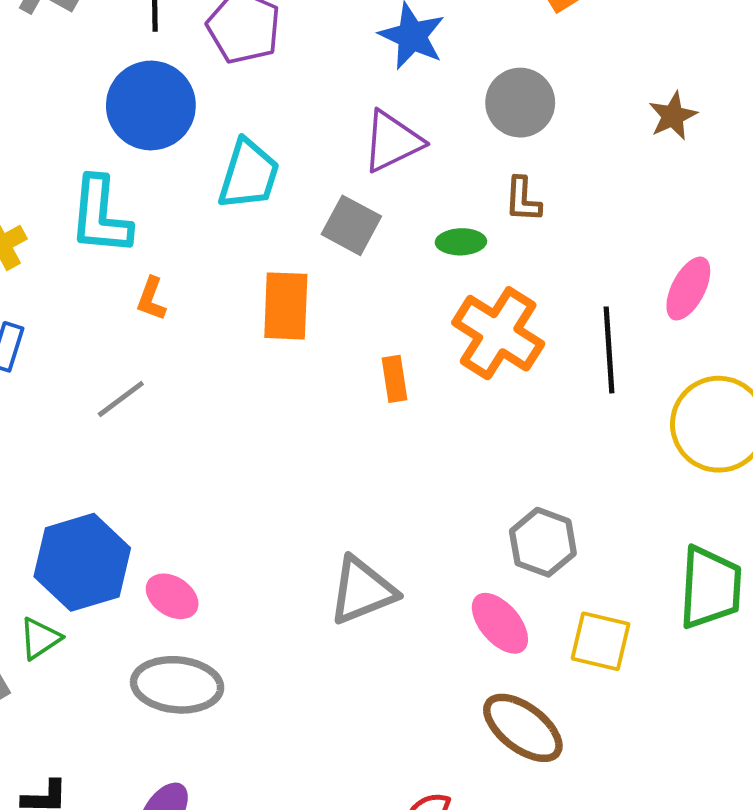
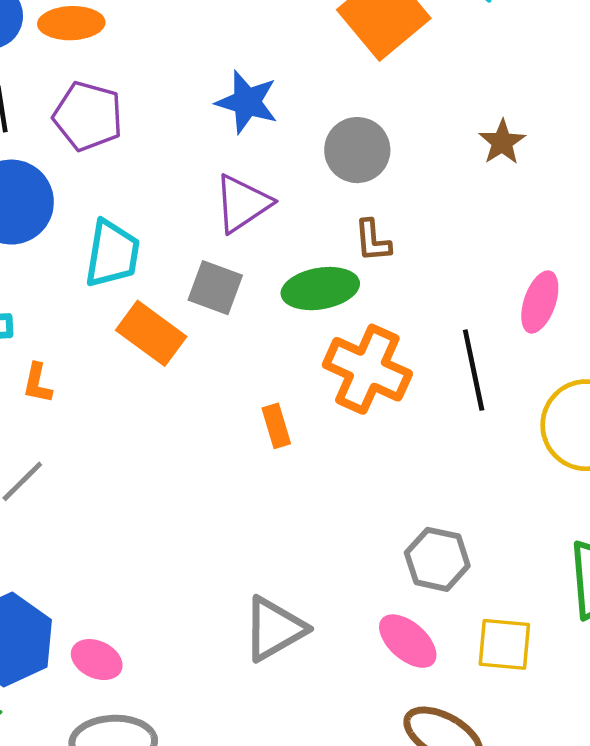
green ellipse: (461, 242) -> (320, 289), size x1.6
orange rectangle: (286, 306) -> (151, 333), moved, turned -48

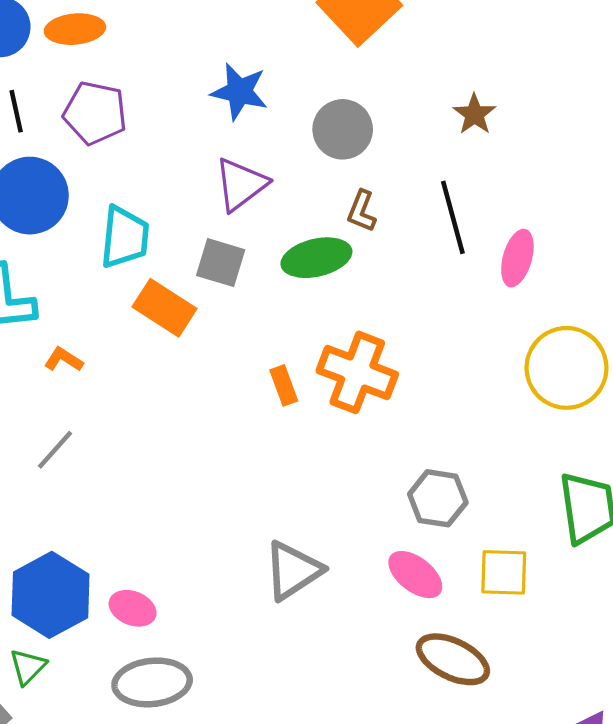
brown L-shape: (373, 241) -> (362, 211), turned 30
orange cross: (367, 369) -> (357, 372), moved
black line: (474, 370) -> (453, 217), moved
orange L-shape: (37, 383) -> (64, 359), turned 114

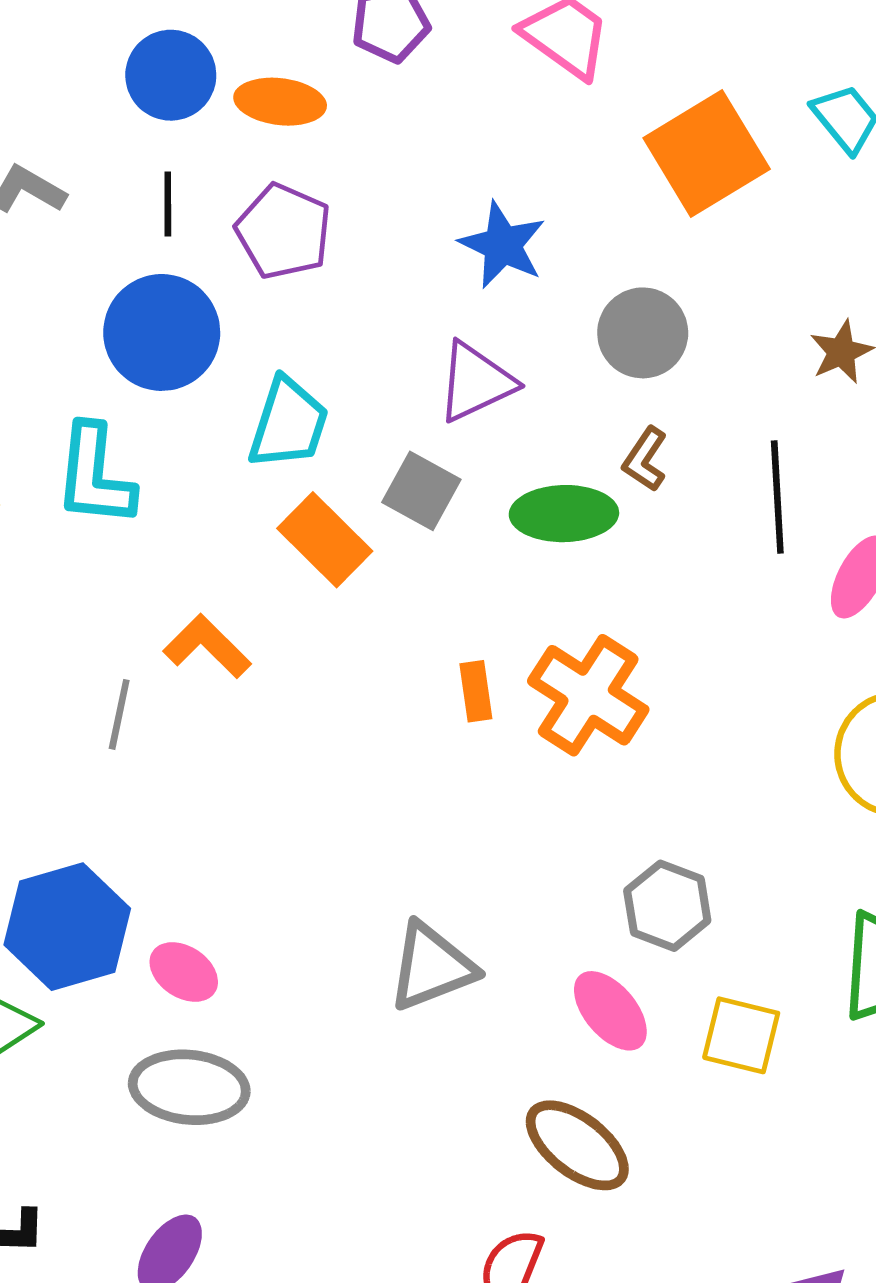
orange L-shape: (64, 359) -> (207, 646), moved, size x1.5
gray line: (55, 450) -> (119, 714), turned -42
brown ellipse: (453, 659) -> (577, 1145), moved

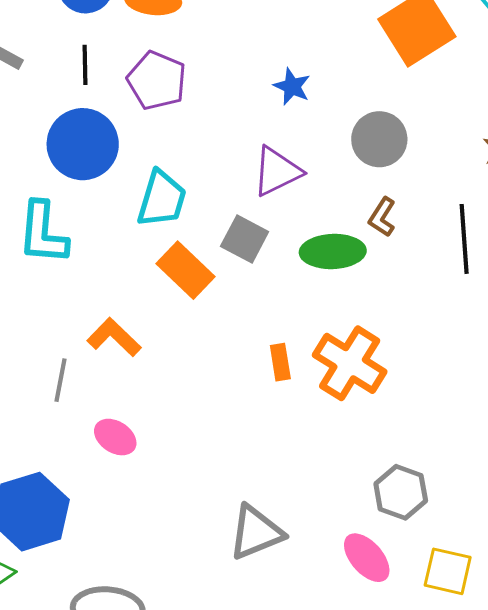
blue star: (503, 245) -> (292, 87), size x0.7
pink ellipse: (184, 972) -> (115, 437), moved

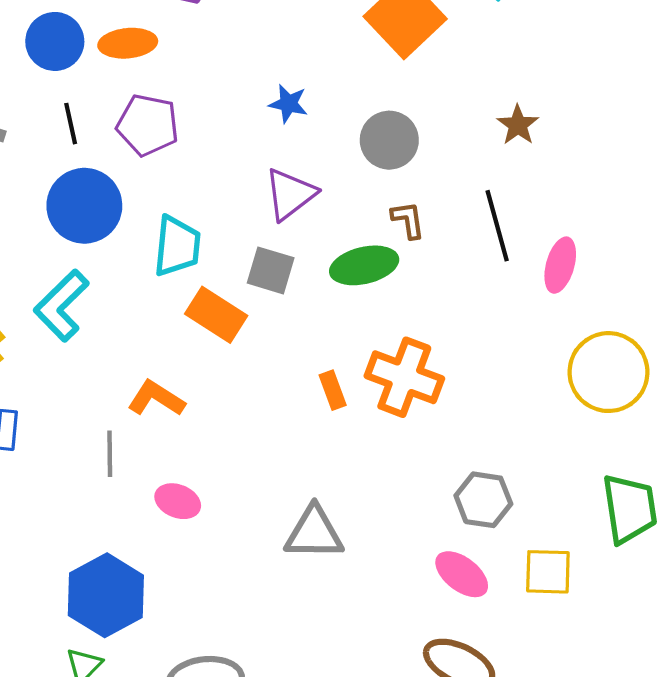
brown L-shape: (382, 217) -> (408, 220), turned 150
cyan L-shape: (43, 233) -> (61, 306), turned 52
gray triangle: (256, 532) -> (314, 533), moved, turned 34

